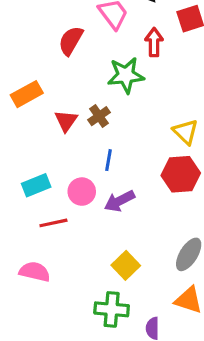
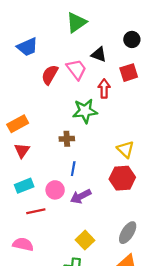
red semicircle: (71, 41) -> (50, 75), moved
brown cross: (99, 116) -> (67, 139), turned 32
red triangle: (66, 121) -> (22, 150), moved

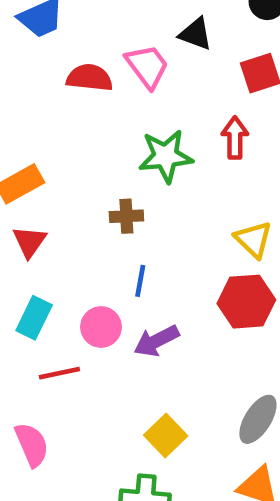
red semicircle: (50, 75) -> (89, 78), turned 66
red arrow: (104, 89) -> (235, 138), moved
cyan rectangle: (24, 186) -> (34, 318), turned -42
pink semicircle: (23, 244) -> (32, 445), turned 54

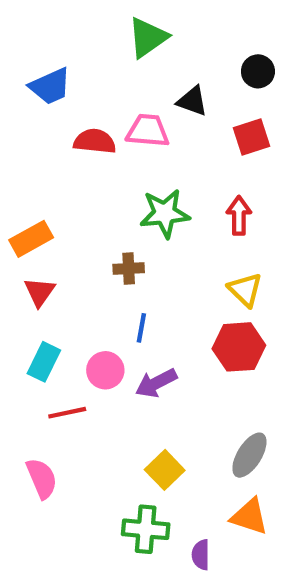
pink trapezoid: (147, 66) -> (148, 131), turned -48
red arrow: (235, 138) -> (239, 216), moved

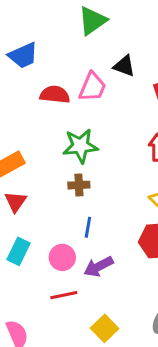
pink trapezoid: (148, 131) -> (92, 87), turned 108
green star: (165, 213) -> (80, 146), moved
red line: (67, 413) -> (64, 295), moved

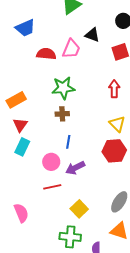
cyan rectangle: (19, 251) -> (22, 147), moved

